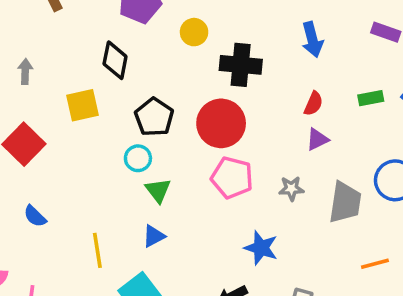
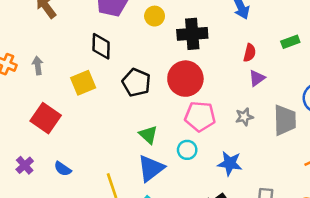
cyan circle: (138, 158) -> (187, 150), moved
blue triangle: (154, 236) -> (151, 168), size x1.6

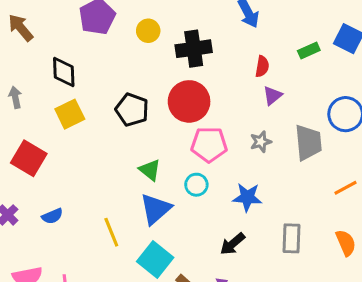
black diamond: (101, 46) -> (64, 72), moved
blue semicircle: (63, 169) -> (52, 216), turned -54

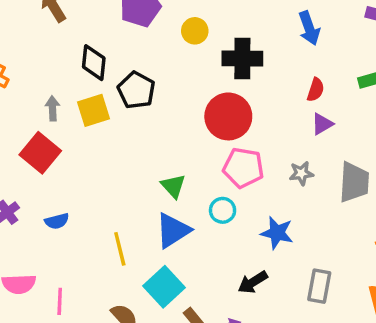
gray arrow: (15, 97) -> (53, 108), moved
black pentagon: (132, 110) -> (136, 90), moved

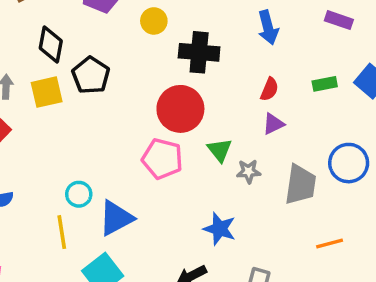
pink pentagon: (243, 168) -> (162, 159), moved
green triangle: (173, 186) -> (220, 150), moved
cyan circle: (223, 210) -> (79, 194), moved

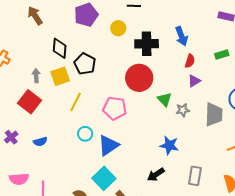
blue arrow: (268, 28) -> (181, 36), moved
pink pentagon: (162, 159) -> (115, 108), moved
yellow line: (62, 232) -> (76, 102), moved, turned 42

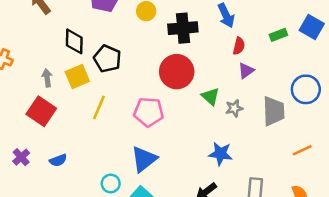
cyan circle: (85, 134) -> (111, 183), moved

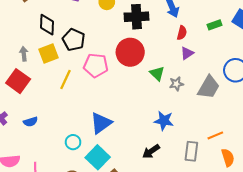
gray trapezoid: (274, 111) -> (209, 87), turned 30
pink pentagon: (149, 112) -> (96, 65), moved
orange line: (302, 150) -> (215, 135), moved

